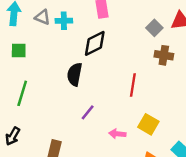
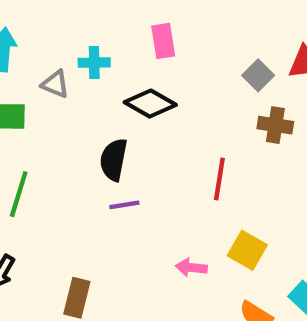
gray triangle: (42, 17) -> (55, 84), moved
black diamond: (95, 43) -> (150, 104), turned 56
purple line: (88, 112) -> (124, 205), moved, turned 42

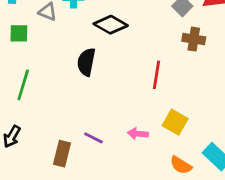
purple line: (124, 205) -> (93, 138), moved, turned 36

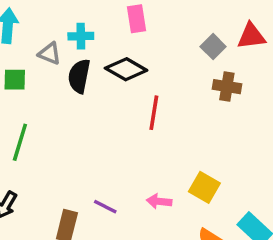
black semicircle: (86, 62) -> (79, 76), moved
red line: (156, 75) -> (154, 113), moved

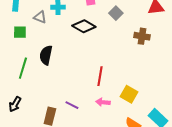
gray square: (213, 47) -> (116, 13), moved
black semicircle: (79, 76) -> (46, 55), moved
red line: (154, 113) -> (100, 76), moved

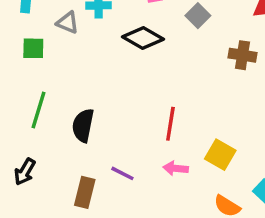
black semicircle: (46, 55) -> (83, 125), moved

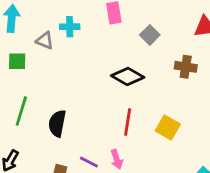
black diamond: (143, 38) -> (128, 76), moved
yellow square: (220, 155) -> (168, 128), moved
pink arrow: (176, 168) -> (117, 159), moved, turned -114

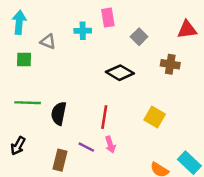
cyan cross: (70, 27) -> (83, 31), moved
green line: (21, 111) -> (28, 103), turned 75
red line: (128, 122) -> (104, 117), moved

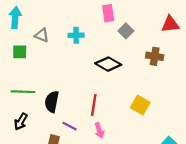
pink rectangle: (108, 18) -> (108, 13), moved
cyan cross: (83, 31) -> (76, 35), moved
black arrow: (18, 146) -> (21, 122), moved
purple line: (86, 147) -> (69, 126), moved

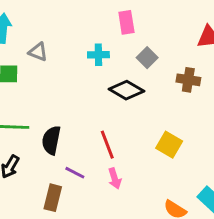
gray square: (126, 31) -> (147, 58), moved
cyan cross: (76, 35) -> (98, 55), moved
red line: (94, 105) -> (107, 145), turned -30

